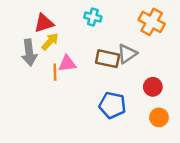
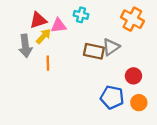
pink triangle: (67, 64) -> (59, 26), moved
blue pentagon: (112, 105) -> (112, 97), moved

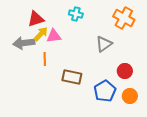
pink triangle: (59, 26) -> (54, 36), moved
gray arrow: (25, 46) -> (24, 43), turned 90
brown rectangle: (94, 51) -> (72, 77), moved
blue pentagon: (112, 97) -> (105, 91), turned 30

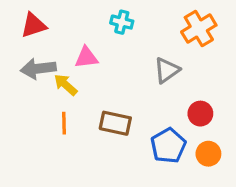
orange cross: (124, 18) -> (199, 29), turned 30
red triangle: (36, 19) -> (33, 25), moved
yellow arrow: (41, 34) -> (66, 85), moved, turned -91
orange line: (45, 59) -> (64, 123), moved

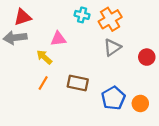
orange cross: (199, 29) -> (110, 19), moved
gray arrow: (38, 69) -> (15, 38), moved
red circle: (200, 114) -> (147, 57), moved
orange line: (64, 123) -> (43, 83), turned 32

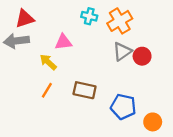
red circle: (147, 57) -> (142, 56), moved
blue pentagon: (113, 98) -> (123, 107), turned -30
orange circle: (140, 103) -> (153, 122), moved

